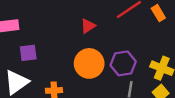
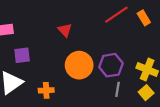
red triangle: (88, 26) -> (65, 30), moved, turned -40

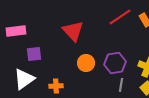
red triangle: (65, 30) -> (73, 31), size x1.6
orange circle: (79, 65) -> (86, 63), size x0.7

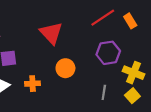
purple hexagon: (115, 63) -> (108, 53), moved
orange cross: (56, 86) -> (33, 84), moved

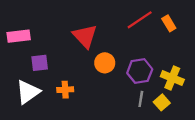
purple hexagon: (108, 53) -> (140, 71), moved
orange circle: (65, 68) -> (105, 63), moved
yellow square: (132, 96) -> (162, 102), moved

